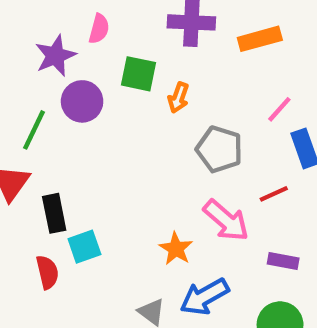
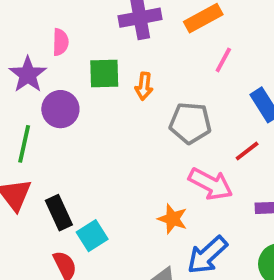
pink line: (279, 109) -> (223, 60), moved

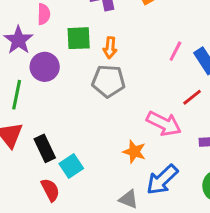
pink line: (223, 60) -> (175, 51), moved
gray pentagon: (190, 123) -> (108, 81), moved

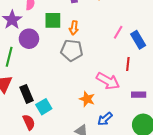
red line: (192, 97) -> (128, 64), turned -48
blue arrow: (162, 180) -> (105, 119), size x0.7

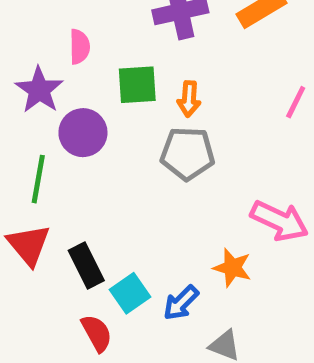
blue arrow: (105, 119) -> (181, 303), moved

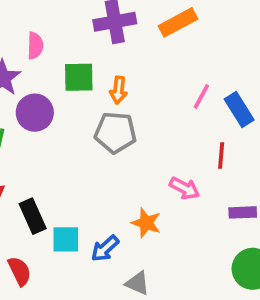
pink arrow: (279, 221) -> (185, 188), size x0.7
cyan square: (130, 293) -> (66, 239), turned 32
red semicircle: (97, 333) -> (19, 271), moved

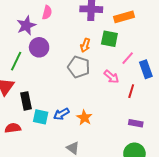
green square: (79, 77) -> (109, 39), moved
pink arrow: (185, 188) -> (111, 77), moved
blue arrow: (105, 248) -> (61, 114), moved
red semicircle: (19, 271) -> (13, 128), turned -84

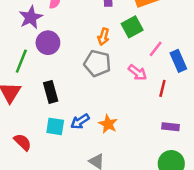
green square: (109, 39) -> (132, 27), turned -36
black rectangle: (26, 101) -> (51, 92), moved
red semicircle: (13, 128) -> (23, 142), turned 56

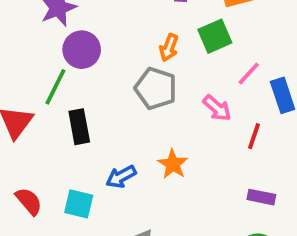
green line: (21, 61) -> (55, 87), moved
orange star: (108, 124) -> (173, 164), moved
cyan square: (55, 126) -> (79, 204), moved

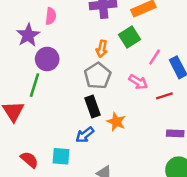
gray pentagon: (156, 88) -> (98, 76), turned 30
black rectangle: (79, 127) -> (93, 107), moved
red line: (254, 136) -> (164, 96), turned 63

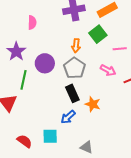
purple star: (28, 35) -> (16, 51), moved
pink line: (155, 57) -> (120, 49), turned 56
purple circle: (47, 59) -> (45, 63), moved

